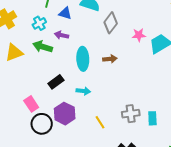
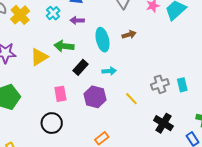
green arrow: (43, 47) -> (64, 46), moved
yellow triangle: (14, 53) -> (39, 57), moved
pink rectangle: (31, 104) -> (60, 94), turned 35
black circle: (42, 124) -> (52, 123), moved

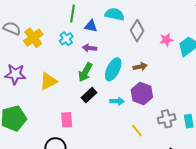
cyan ellipse: (102, 40) -> (113, 69), turned 35
green arrow: (64, 46) -> (85, 72), moved, turned -72
purple hexagon: (95, 97) -> (142, 93), moved

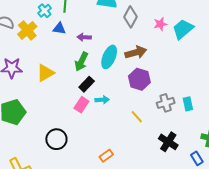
blue triangle: (91, 26) -> (59, 28), moved
cyan cross: (66, 39) -> (45, 11), moved
brown arrow: (140, 67) -> (136, 52), size x1.5
cyan arrow: (117, 101) -> (102, 100), moved
pink rectangle: (67, 120) -> (81, 105), moved, turned 42

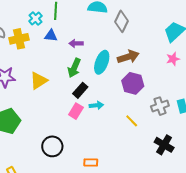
pink star: (160, 24) -> (173, 59), moved
yellow cross: (27, 30) -> (19, 39), turned 30
orange rectangle: (106, 156) -> (91, 163), moved, turned 40

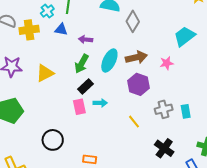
pink star: (173, 59) -> (167, 63), moved
pink rectangle: (76, 111) -> (79, 107), turned -49

